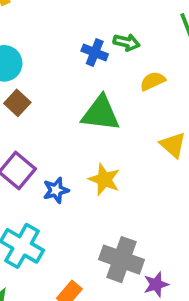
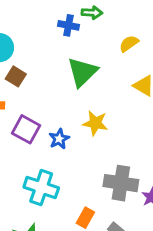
yellow semicircle: (153, 81) -> (129, 44), moved
green triangle: (101, 113) -> (82, 72), turned -40

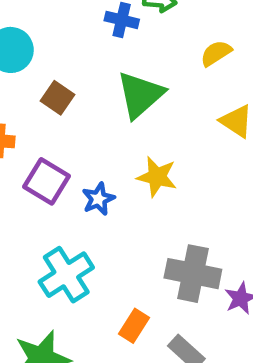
brown square: (16, 76) -> (57, 98), moved
cyan cross: (41, 187) -> (66, 275), turned 36

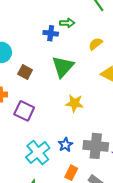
blue star: (98, 199) -> (65, 145), moved

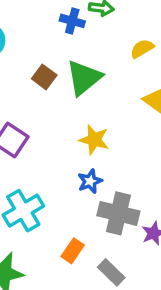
brown square: (25, 72) -> (44, 77), moved
blue star: (65, 145) -> (90, 181), moved

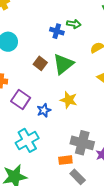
blue star: (90, 181) -> (44, 110), moved
orange rectangle: (73, 251) -> (65, 160), moved, turned 48

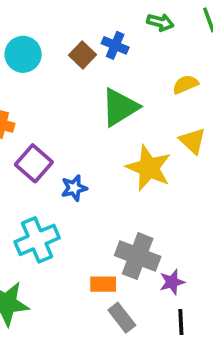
green arrow: (74, 24) -> (160, 22), moved
brown square: (40, 63) -> (83, 55), moved
yellow star: (69, 100) -> (149, 168), moved, size x1.4

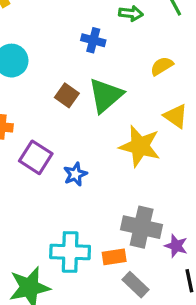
brown square: (83, 55) -> (67, 95), moved
cyan cross: (37, 240) -> (70, 252), moved, turned 33
purple star: (172, 282) -> (176, 246), turned -30

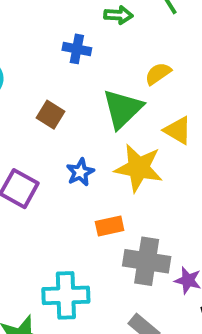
green triangle: (106, 95) -> (123, 109), moved
blue star: (75, 174) -> (80, 172), moved
orange rectangle: (114, 257) -> (110, 226), moved

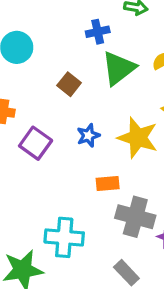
blue cross: (77, 49) -> (98, 32), turned -30
green triangle: (123, 109) -> (119, 68), moved

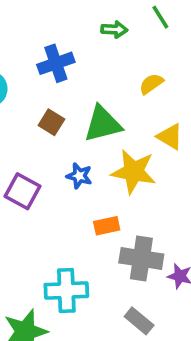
blue cross: (98, 32) -> (56, 63), moved, size x1.4
green triangle: (119, 68) -> (103, 124), moved, turned 30
blue star: (88, 135) -> (79, 176), turned -30

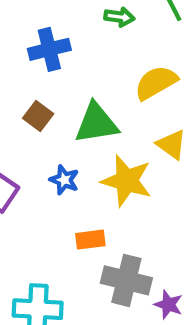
yellow semicircle: (151, 84) -> (156, 83), size x1.5

